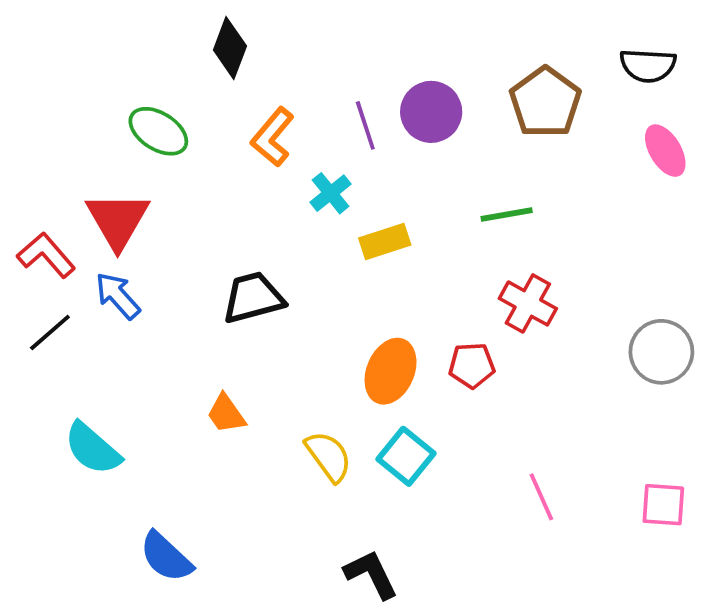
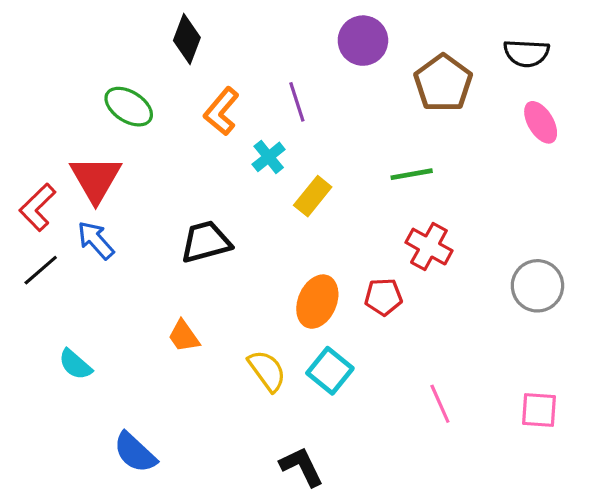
purple circle: (431, 112) -> (363, 41), moved
yellow rectangle: (385, 242) -> (313, 196), turned -33
red L-shape: (46, 255) -> (38, 207), turned -93
cyan semicircle: (93, 449) -> (75, 364), size x0.7

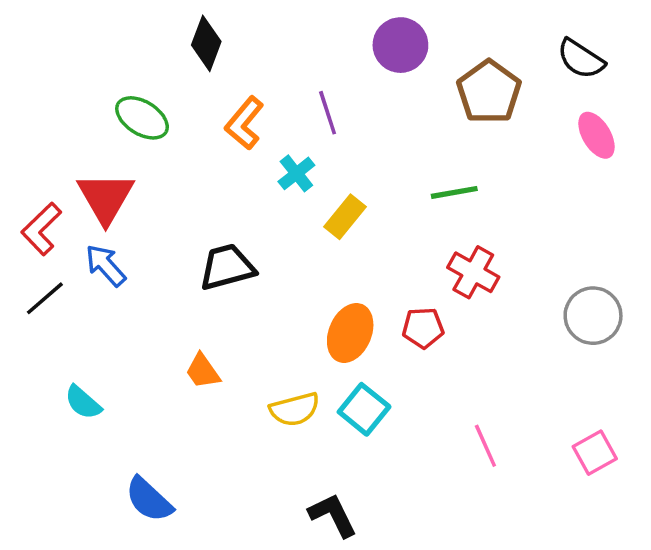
black semicircle: (526, 53) -> (581, 59), turned 30
yellow semicircle: (267, 371) -> (295, 409), turned 111
pink square: (539, 410) -> (595, 453), turned -33

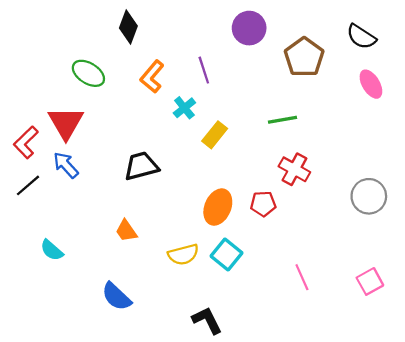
blue semicircle: (149, 499) -> (116, 297), moved

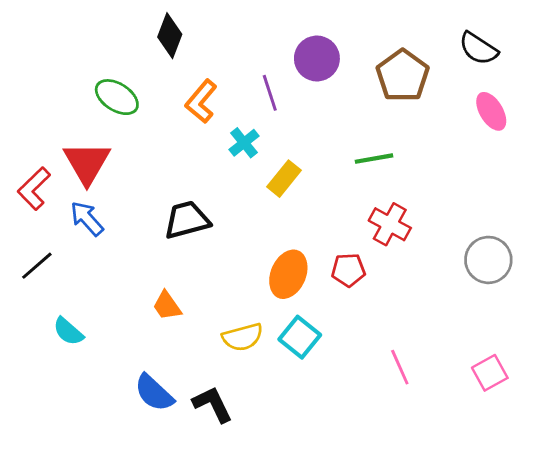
purple circle: (249, 28) -> (317, 58), moved
black line: (28, 185) -> (37, 266), moved
black L-shape: (207, 320) -> (213, 404), moved

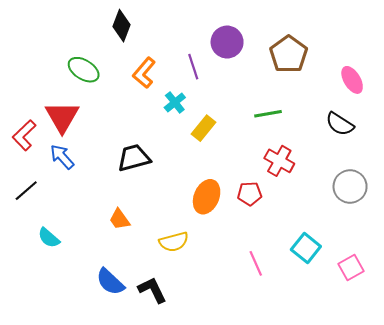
black semicircle: (478, 48) -> (340, 124), moved
cyan square: (300, 337) -> (306, 248), moved
pink line: (400, 367) -> (256, 263), moved

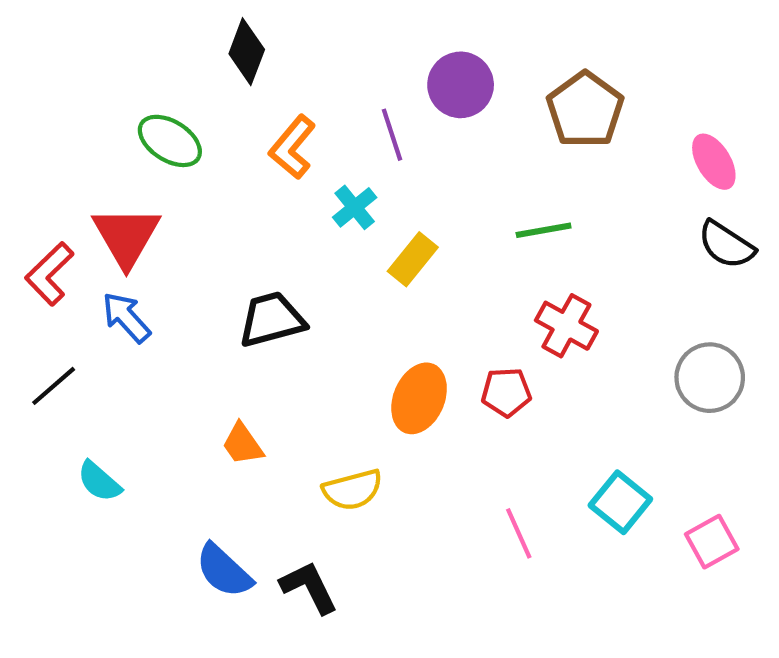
black semicircle: (340, 124) -> (726, 245), moved

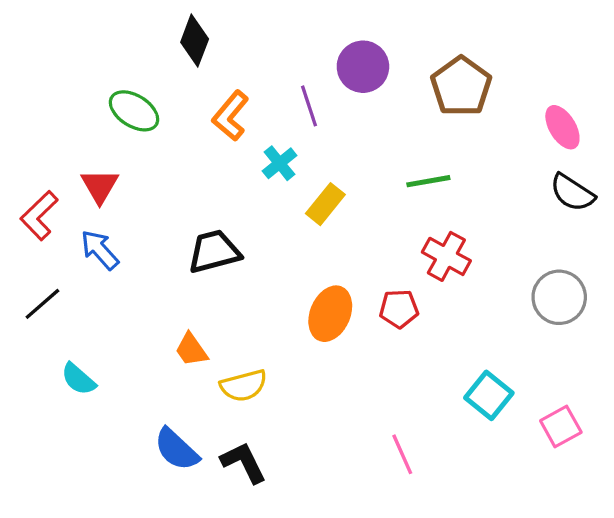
red triangle: (126, 236) -> (100, 186), size x0.7
yellow semicircle: (353, 490) -> (244, 386), moved
pink line: (519, 533) -> (402, 454), moved

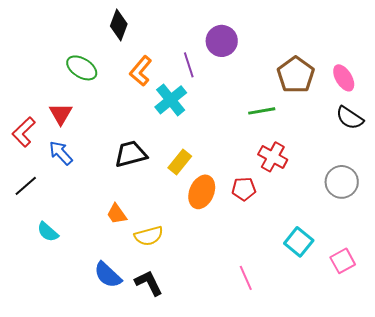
brown pentagon: (461, 86) -> (296, 75), moved
cyan cross: (280, 163) -> (171, 100), size x1.5
yellow rectangle: (325, 204) -> (180, 162), moved

